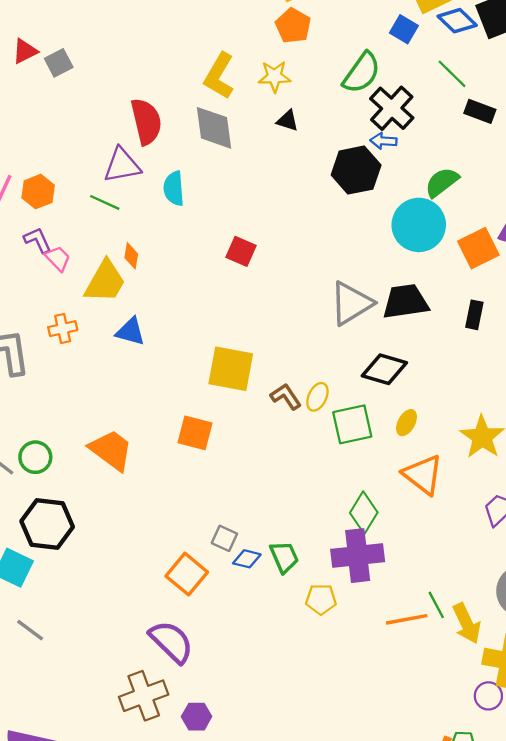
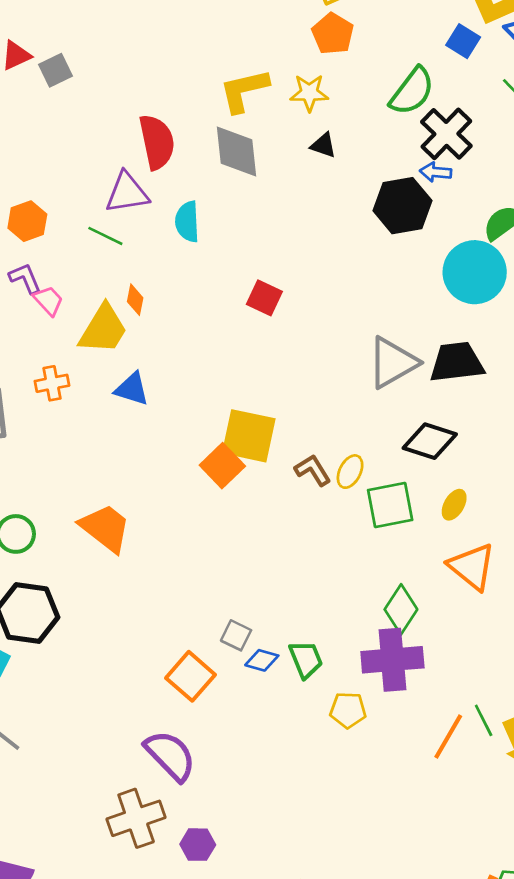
yellow L-shape: (219, 76) -> (244, 90), turned 45
orange square: (195, 433) -> (222, 466), moved, turned 30
orange line: (407, 619) -> (448, 736), turned -51

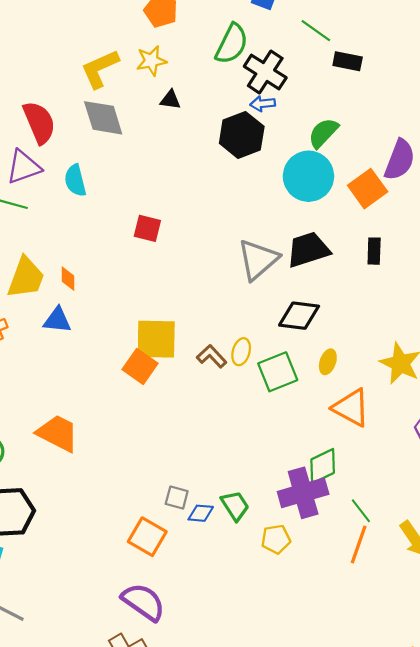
orange diamond: (135, 300) -> (68, 279), moved
green diamond: (401, 609) -> (323, 466), moved, turned 42
green line: (484, 720) -> (361, 511), moved

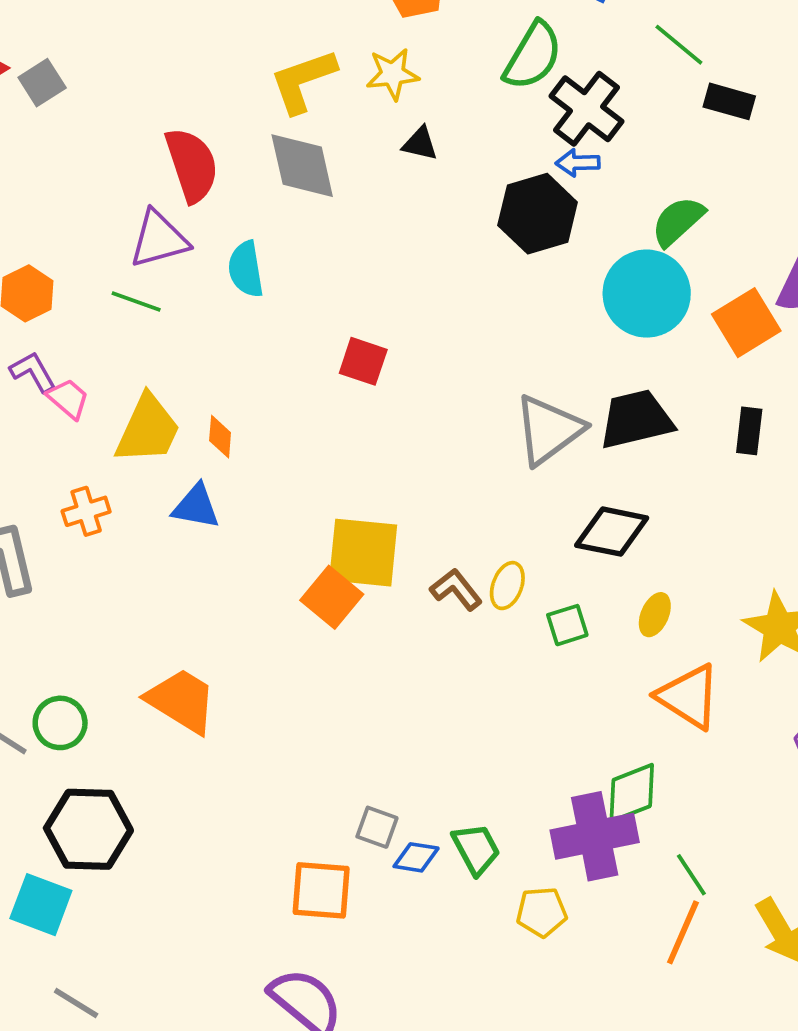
green square: (278, 372) -> (567, 625), size x0.6
orange square: (147, 537) -> (321, 890), turned -30

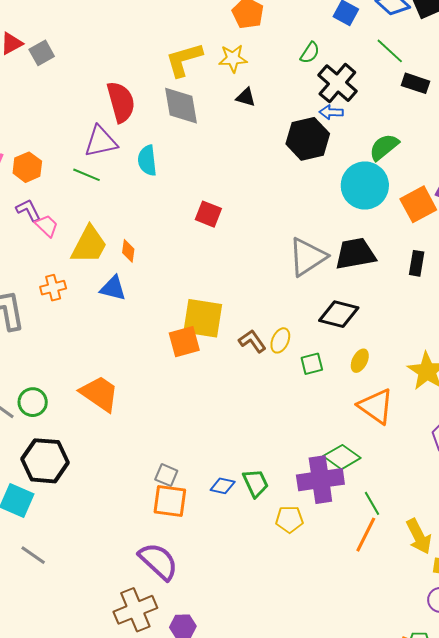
green semicircle: (533, 56) -> (310, 53), size x0.6
orange square: (332, 597) -> (184, 342), turned 32
green diamond: (632, 793) -> (342, 457), turned 54
gray square: (377, 827) -> (166, 475), moved

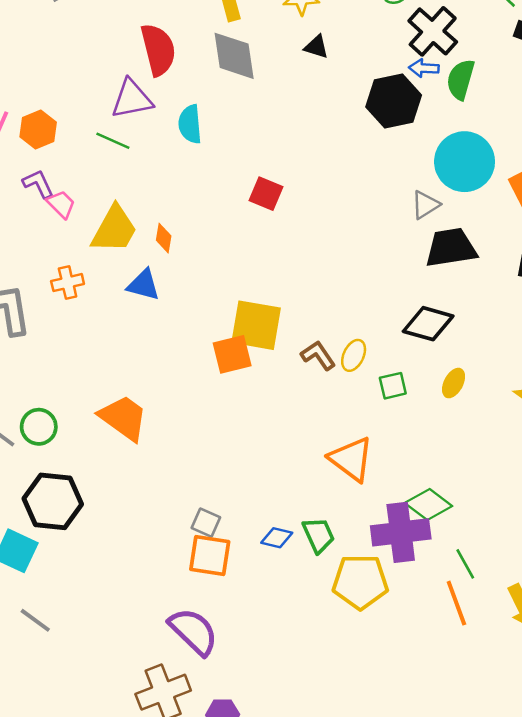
green semicircle: (384, 147) -> (461, 79), moved, turned -36
gray triangle: (307, 257) -> (425, 205), moved, size x0.6
orange triangle: (376, 406) -> (351, 459), moved
yellow pentagon: (289, 519) -> (360, 582), size x1.6
orange line: (366, 535) -> (456, 603), turned -48

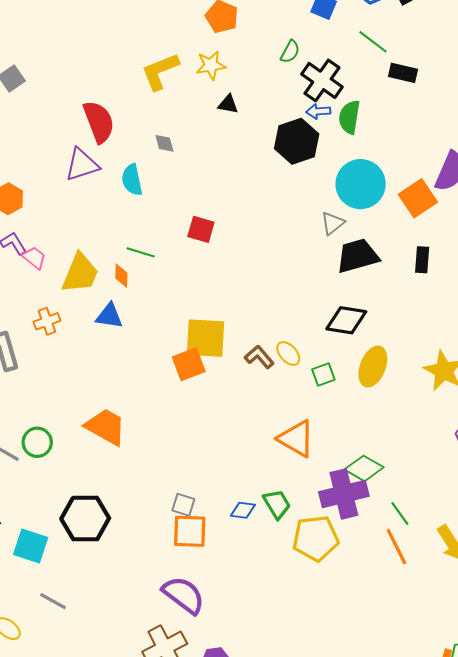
gray diamond: (234, 56) -> (164, 143), moved, size x0.5
green line: (113, 141) -> (141, 252), moved
yellow ellipse: (354, 355) -> (288, 353), turned -60
yellow ellipse: (454, 383) -> (373, 367), size x1.6
black hexagon: (53, 501) -> (85, 519), moved

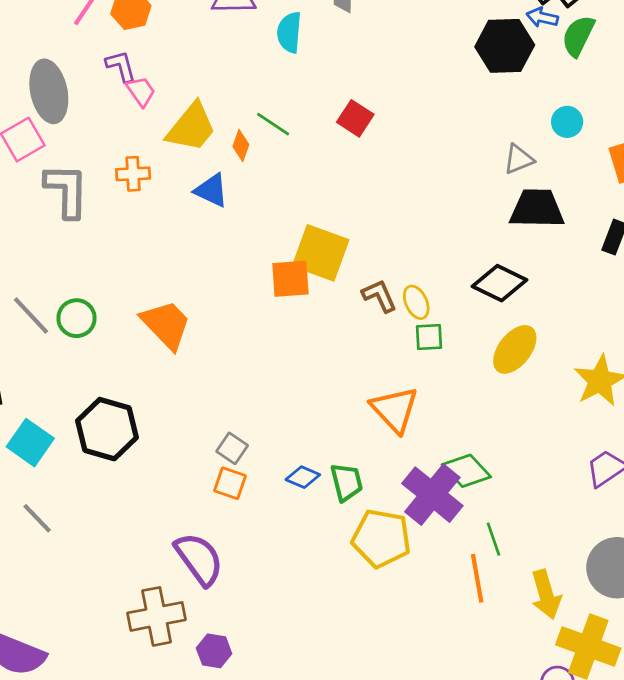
cyan circle: (361, 184) -> (567, 122), size x0.5
green square: (323, 375) -> (429, 337), moved
purple cross: (344, 494) -> (432, 495), turned 36
orange square: (190, 531) -> (230, 483), size x0.7

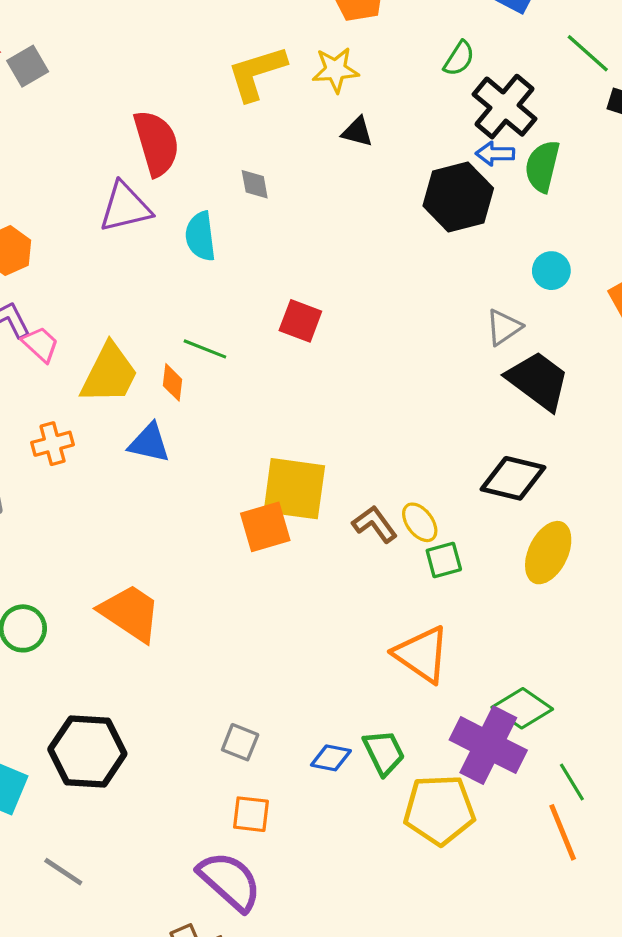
black trapezoid: (537, 209) -> (538, 381), turned 48
orange square: (230, 483) -> (251, 814), moved
gray line: (37, 518) -> (63, 872), moved

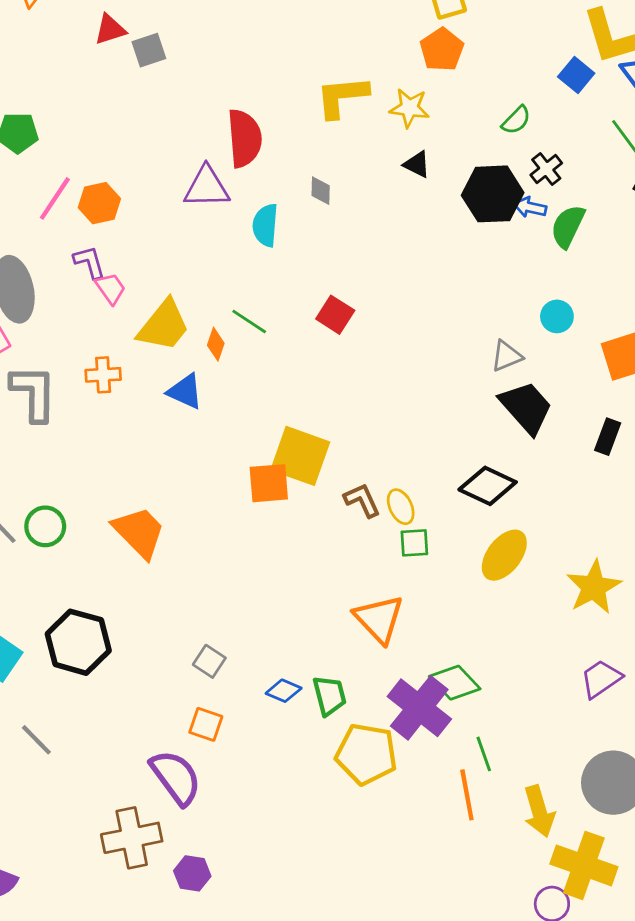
black cross: (504, 107) -> (546, 169), size x0.6
black hexagon: (458, 197) -> (493, 194), moved

